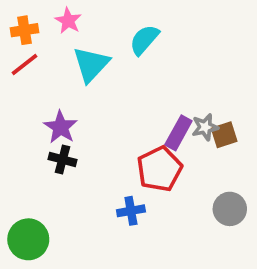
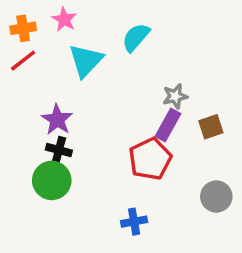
gray star: (205, 127) -> (175, 96), moved
blue cross: (131, 211) -> (134, 222), moved
green circle: (28, 239) -> (52, 180), moved

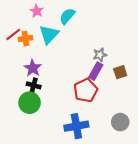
orange cross: (23, 28) -> (25, 39), moved
cyan semicircle: (136, 37) -> (67, 16), moved
gray circle: (216, 197) -> (120, 122), moved
blue cross: (134, 222) -> (76, 126), size x1.6

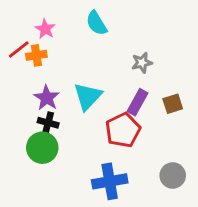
pink star: (37, 11) -> (45, 29), moved
cyan semicircle: (67, 16) -> (96, 23), turned -72
cyan triangle: (49, 34) -> (88, 96), moved
gray star: (100, 55) -> (142, 63), moved

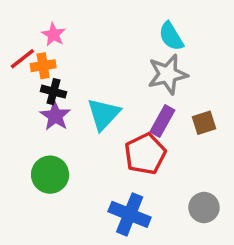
cyan semicircle: (96, 23) -> (171, 36), moved
gray star: (142, 63) -> (168, 74), size x1.6
black cross: (48, 123) -> (53, 92), moved
blue cross: (110, 181) -> (130, 214), turned 32

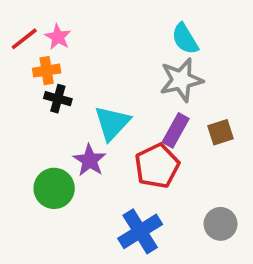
red line: (22, 59) -> (24, 39), moved
purple star: (55, 116) -> (90, 160), moved
blue cross: (130, 214) -> (140, 231), turned 36

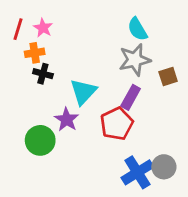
red line: (24, 39) -> (18, 29), turned -35
brown square: (221, 132) -> (168, 76), moved
blue cross: (140, 231) -> (137, 172), moved

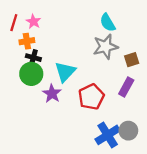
purple rectangle: (131, 97) -> (126, 87), moved
green circle: (40, 140) -> (31, 74), moved

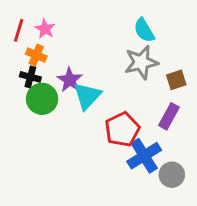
orange cross: (27, 41) -> (36, 55), turned 32
black cross: (33, 58) -> (30, 77), moved
purple star: (52, 94) -> (70, 80), moved
blue cross: (108, 135) -> (144, 156), moved

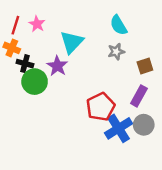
orange cross: (36, 55) -> (12, 48), moved
gray star: (141, 62) -> (116, 52), size x0.6
cyan triangle: (87, 96) -> (72, 42), moved
gray circle: (172, 175) -> (144, 125), moved

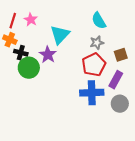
red pentagon: (101, 107) -> (94, 65), moved
blue cross: (119, 128) -> (92, 93), moved, turned 30

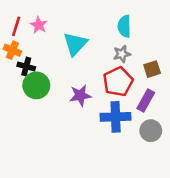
cyan semicircle: (99, 21) -> (124, 26), turned 30
purple star: (48, 55) -> (80, 95), moved, turned 30

